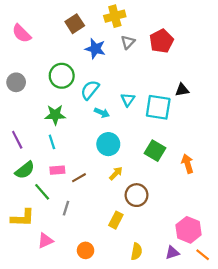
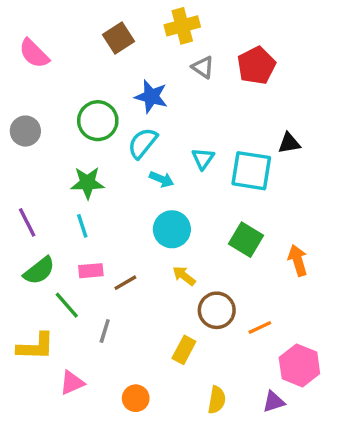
gray triangle: (128, 42) -> (203, 67), turned -40
blue star: (95, 49) -> (151, 97), moved
yellow arrow: (116, 173) -> (184, 276), turned -96
orange line: (203, 255) -> (260, 328), moved, turned -64

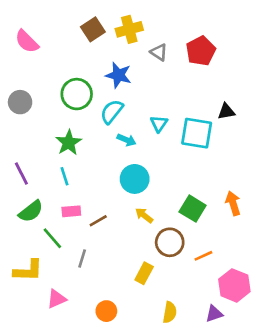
yellow cross: (182, 26) -> (129, 29), moved
green star: (87, 183) -> (69, 143), turned -30
green square: (246, 240) -> (193, 209), moved

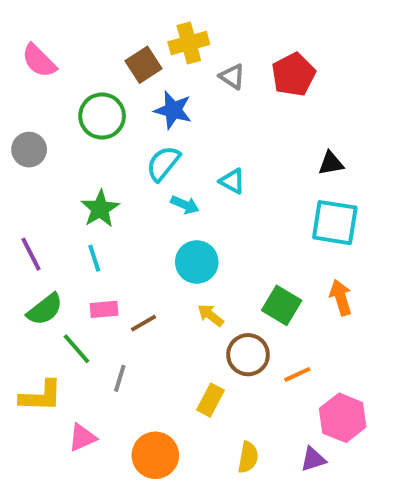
brown square: (93, 29) -> (143, 65), moved
green circle: (77, 94) -> (102, 116), moved
cyan triangle: (159, 124) -> (232, 181), turned -36
cyan square: (197, 133) -> (335, 223), moved
orange circle: (106, 311) -> (155, 455), size x1.5

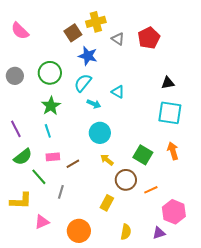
green circle: (102, 116) -> (50, 73), moved

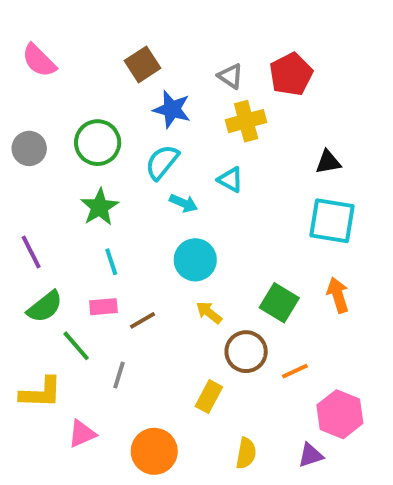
yellow cross: (96, 22) -> (246, 121), moved
cyan line: (48, 131) -> (111, 262), moved

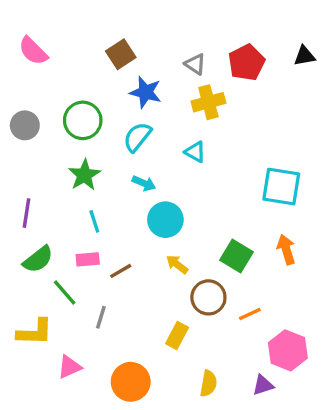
black triangle: (328, 162) -> (304, 56), moved
cyan arrow: (184, 203) -> (144, 183), moved
purple line: (31, 252) -> (26, 213), turned 36

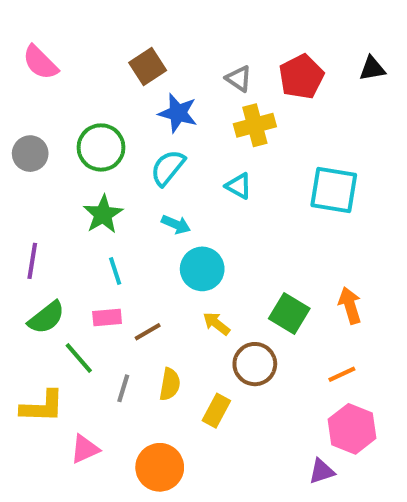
cyan square: (281, 187) -> (334, 190), moved
orange line: (250, 314) -> (342, 374), moved
yellow semicircle: (208, 383) -> (170, 384), moved

